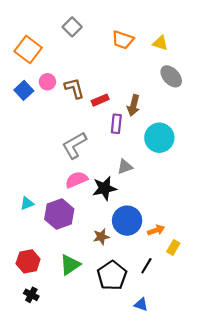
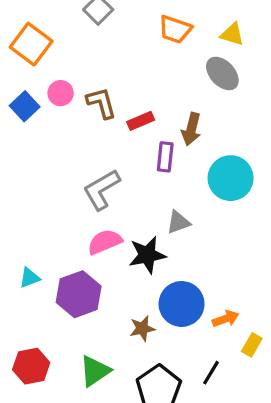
gray ellipse: (171, 76) -> (222, 73), moved

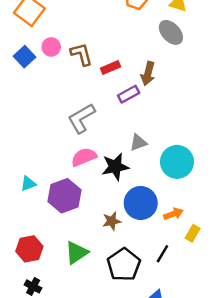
purple rectangle: (165, 157) -> (129, 94), turned 55
cyan circle: (231, 178) -> (177, 162), moved

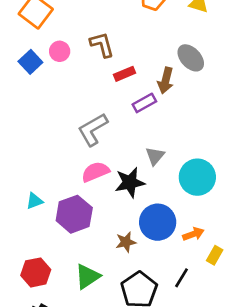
gray ellipse: (171, 32) -> (191, 58), moved
brown L-shape: (81, 54) -> (102, 45), moved
gray triangle: (138, 143) -> (155, 156), turned -30

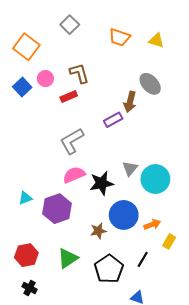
red rectangle: (125, 74) -> (69, 97), moved
gray triangle: (155, 156) -> (130, 168), moved

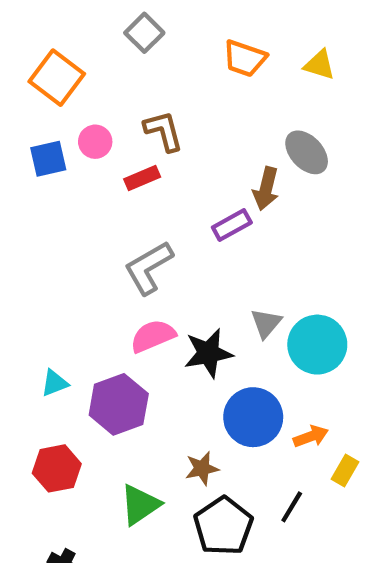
blue square: (22, 87) -> (48, 159), turned 30
brown star: (98, 231) -> (202, 468), moved
red hexagon: (26, 255) -> (57, 468), moved

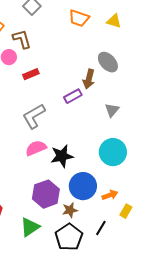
brown L-shape: (164, 131) -> (22, 39), moved
gray triangle: (266, 323) -> (112, 110), moved
purple hexagon: (119, 404) -> (46, 194), moved
brown star: (202, 468) -> (70, 210), moved

